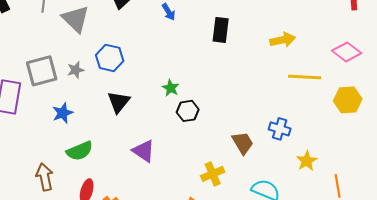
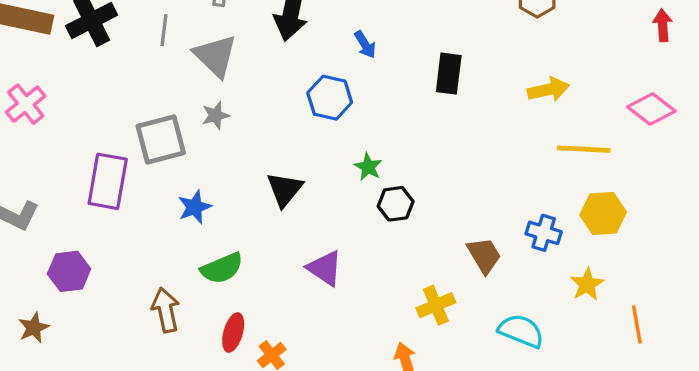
blue hexagon: (110, 58) -> (330, 98), moved
gray star: (76, 70) -> (215, 115), moved
yellow hexagon: (348, 100) -> (603, 213), moved

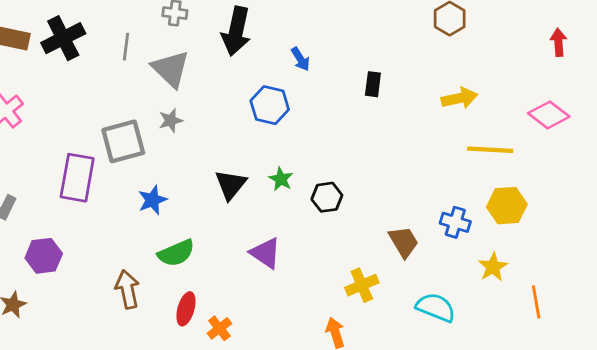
black rectangle: (449, 74) -> (373, 84), size x0.7
green star: (368, 167) -> (281, 179), moved

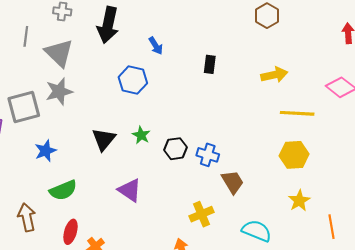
gray star: (171, 120) -> (59, 91), size x1.5
yellow hexagon: (507, 206) -> (294, 155), moved
blue cross: (455, 222) -> (208, 155), moved

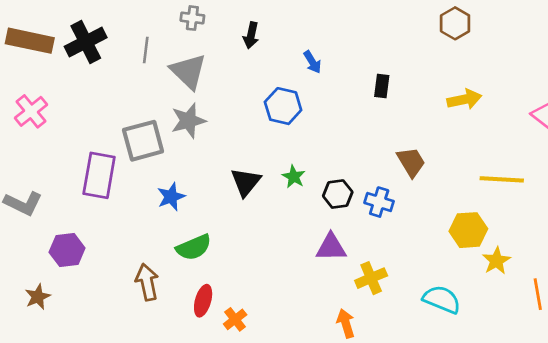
black arrow: (108, 25) -> (251, 35), size x0.6
yellow line: (297, 113) -> (502, 179), moved
yellow hexagon: (294, 155) -> (468, 230), moved
brown trapezoid: (233, 182) -> (411, 162), moved
purple triangle: (130, 190) -> (331, 247), moved, turned -35

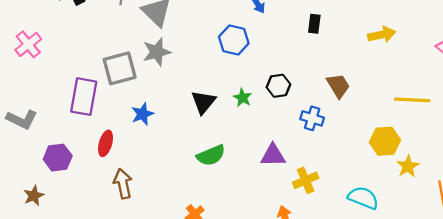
black hexagon: (338, 194) -> (278, 86), moved
green semicircle: (194, 247) -> (211, 155), moved
red ellipse: (203, 301) -> (105, 143), moved

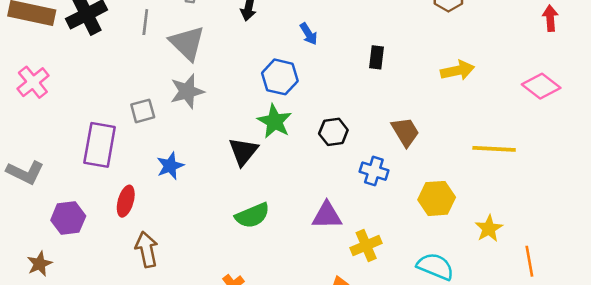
gray square: (120, 68) -> (143, 111), size x0.6
green star: (243, 98) -> (275, 121), moved, size x1.5
yellow hexagon: (385, 141) -> (437, 198), moved

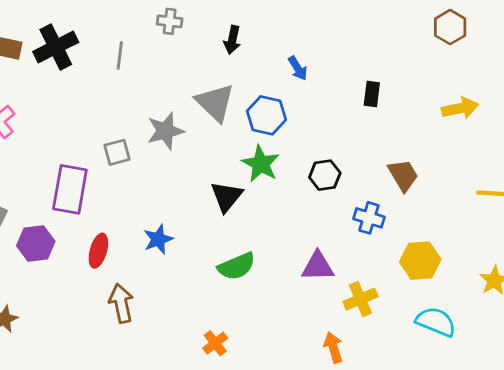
gray triangle: (187, 43) -> (215, 103), moved
blue star: (170, 166) -> (158, 239), moved
yellow hexagon: (437, 198) -> (420, 261), moved
purple hexagon: (68, 218) -> (36, 243), moved

